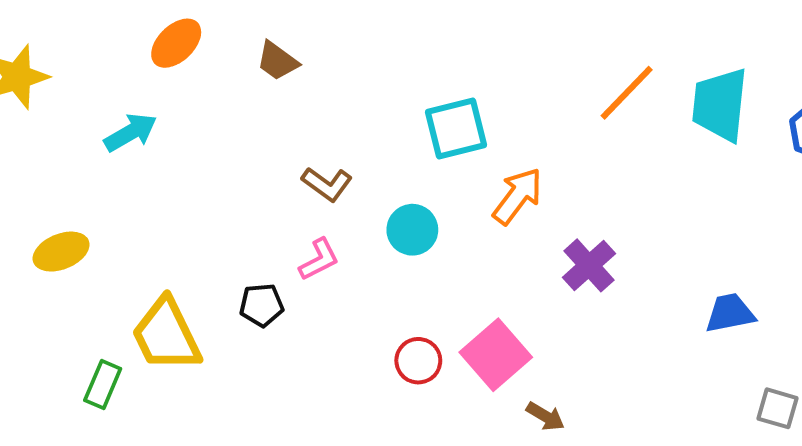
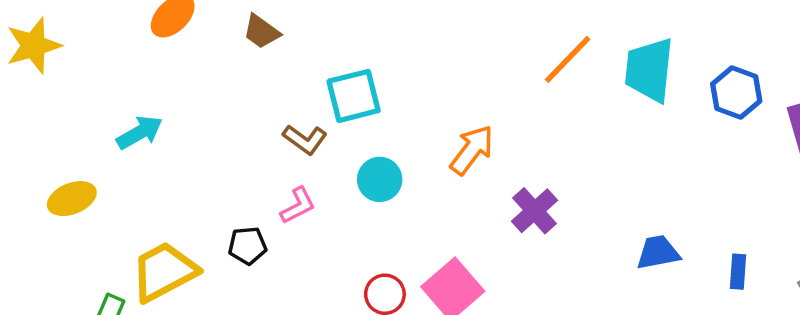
cyan square: (456, 128) -> (354, 96), moved
cyan arrow: (131, 132) -> (140, 132), moved
yellow trapezoid: (166, 335) -> (164, 272), turned 88

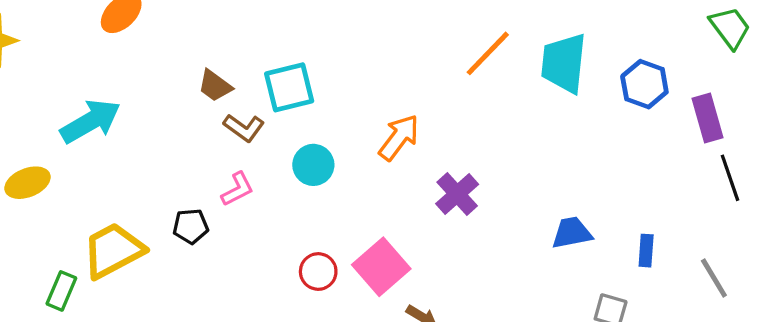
brown trapezoid: (261, 32) -> (215, 86), moved
cyan arrow: (140, 132) -> (90, 121), size x1.4

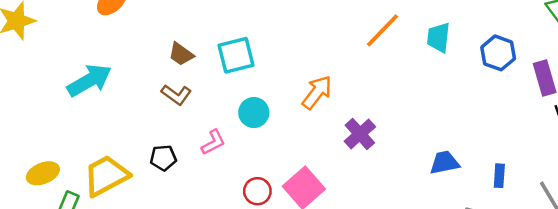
cyan trapezoid: (564, 63) -> (439, 37), size x0.7
brown L-shape: (244, 128) -> (176, 95), moved
yellow ellipse: (27, 183) -> (43, 173), moved
pink L-shape: (237, 189) -> (213, 142), moved

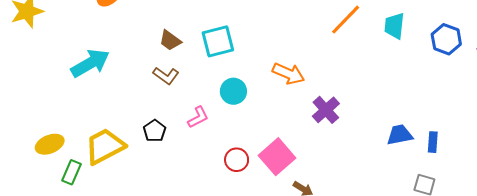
orange arrow: (317, 92) -> (288, 74), turned 76
black pentagon: (163, 158) -> (155, 131), turned -30
blue rectangle: (499, 176) -> (433, 142), moved

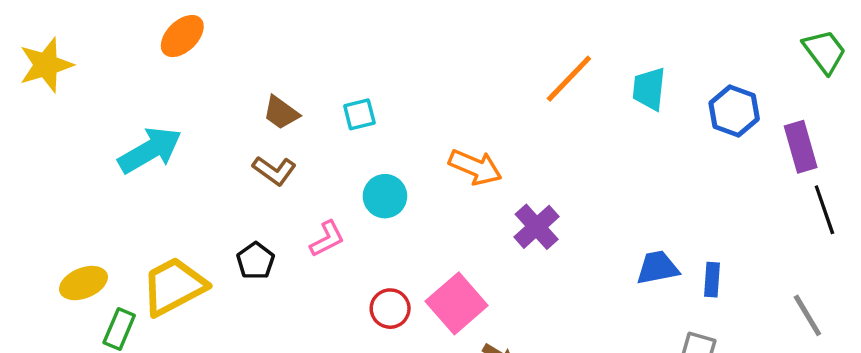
cyan square: (218, 41) -> (359, 114), size x0.6

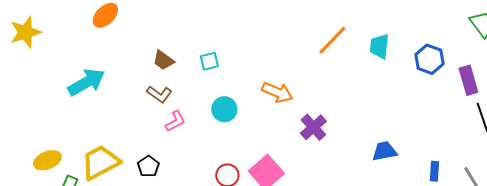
pink L-shape: (327, 239) -> (175, 121), moved
black pentagon: (256, 261) -> (148, 166), moved
blue rectangle: (712, 280) -> (434, 171), moved

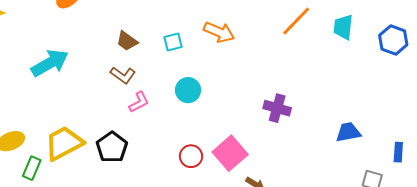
orange arrow: (277, 92) -> (219, 32), moved
purple cross: (313, 127) -> (277, 108), turned -32
black pentagon: (148, 166) -> (112, 147), size x1.4

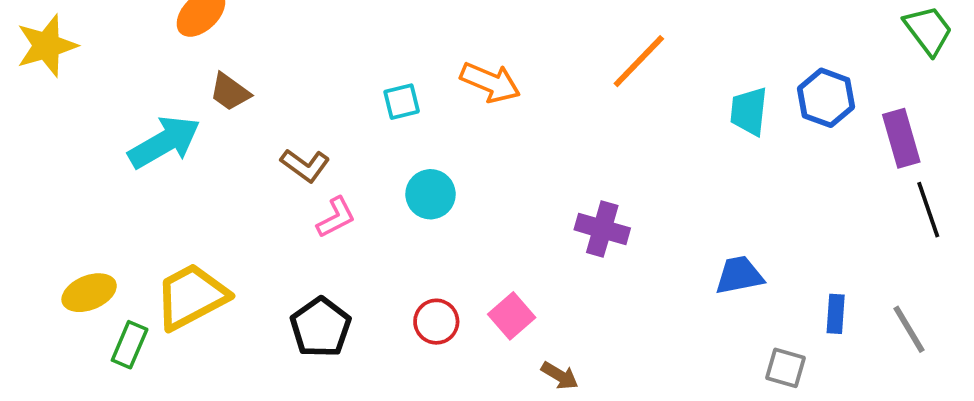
cyan trapezoid: (343, 27) -> (749, 111), moved
brown trapezoid: (127, 41) -> (230, 92), moved
black pentagon: (112, 147) -> (321, 327), moved
pink square: (230, 153) -> (512, 316), size x0.7

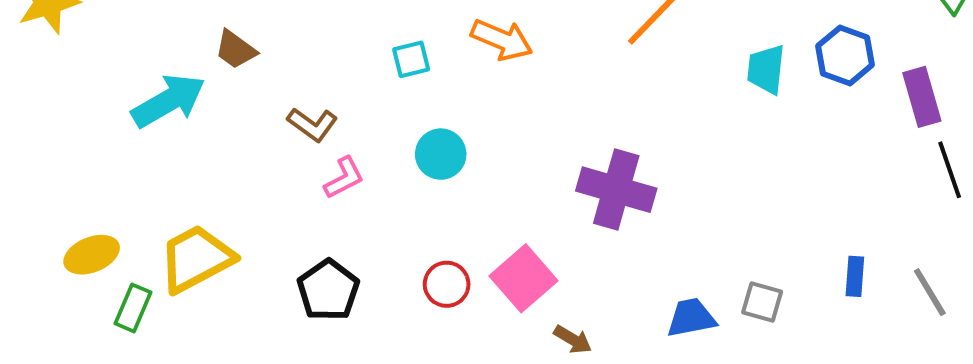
purple cross: (602, 229) -> (616, 190), size x1.4
blue trapezoid: (739, 275) -> (691, 318), moved
pink square: (512, 316) -> (524, 278), size x1.4
gray square: (785, 368) -> (762, 302), moved

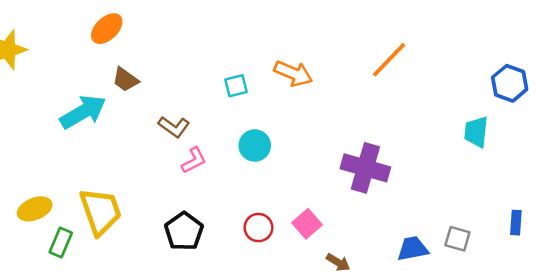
cyan trapezoid: (766, 69) -> (476, 132), moved
yellow trapezoid: (196, 259) -> (101, 211), turned 99
pink square: (524, 278) -> (307, 224), size x0.7

